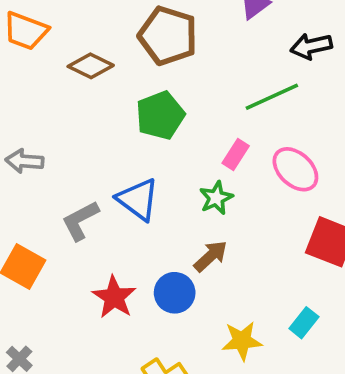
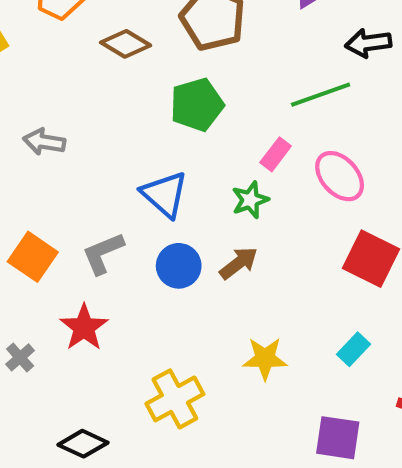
gray L-shape: (80, 221) -> (103, 253), moved
blue circle: (175, 293) -> (179, 266), moved
red star: (114, 297) -> (84, 327), moved
cyan rectangle: (304, 323) -> (353, 349), moved

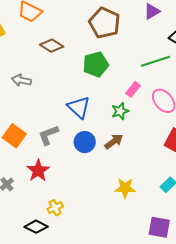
brown diamond: (126, 44) -> (52, 46), moved
yellow cross: (175, 399) -> (55, 208), moved, size x0.6

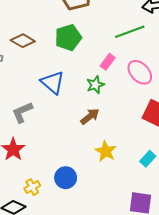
brown diamond: (52, 46) -> (23, 41), moved
blue circle: (85, 142) -> (66, 178), moved
yellow star: (125, 188) -> (106, 151), moved, turned 30

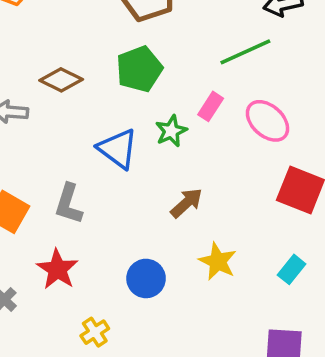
green star: (95, 85) -> (171, 131), moved
gray L-shape: (22, 112) -> (69, 204), turned -45
blue circle: (66, 178) -> (146, 278), moved

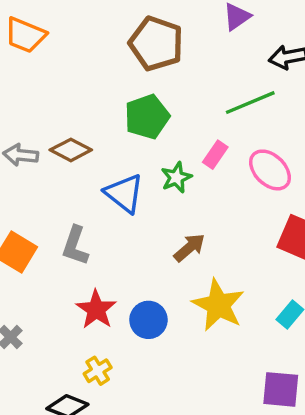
brown diamond: (61, 80) -> (71, 150), moved
yellow star: (218, 261) -> (218, 305), size x1.4
red star: (57, 269) -> (96, 310), moved

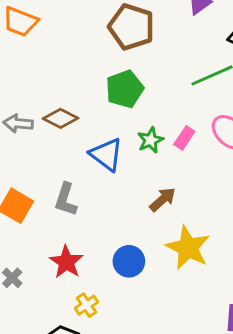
pink rectangle: (215, 155) -> (184, 138), moved
red star: (96, 310) -> (66, 262), moved

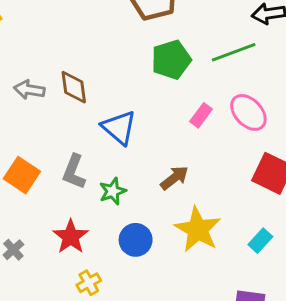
green pentagon: (125, 89) -> (171, 60), moved
brown diamond: (61, 118) -> (74, 87), turned 52
green star: (150, 140) -> (113, 191), moved

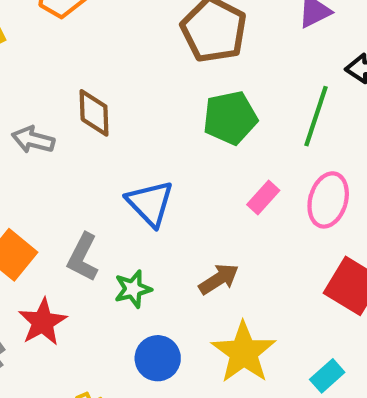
green line: (234, 52) -> (316, 116), turned -57
brown diamond: (74, 87) -> (94, 113), moved
pink ellipse: (248, 112) -> (328, 200), turned 54
red star: (71, 237) -> (43, 322), moved

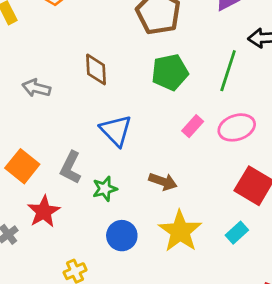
brown diamond: (94, 113) -> (96, 69), moved
pink ellipse: (328, 200) -> (237, 127), turned 56
brown arrow: (219, 279) -> (163, 182), turned 52
cyan rectangle: (327, 376) -> (237, 233), moved

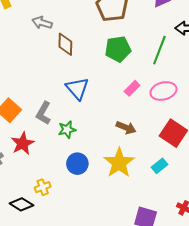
gray arrow: (36, 88) -> (42, 23), moved
brown arrow: (163, 182) -> (126, 128), moved

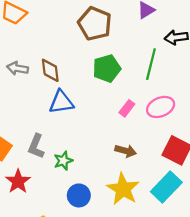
gray arrow: (42, 23) -> (18, 68), moved
blue triangle: (77, 88) -> (61, 102), moved, turned -50
cyan rectangle: (159, 166) -> (166, 187), size x1.8

